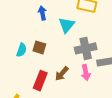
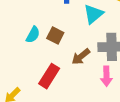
brown arrow: (62, 74) -> (81, 57), moved

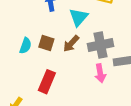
brown arrow: (81, 57) -> (71, 44), moved

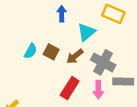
gray cross: (101, 45) -> (103, 62), turned 30
red rectangle: (47, 82) -> (70, 88), moved

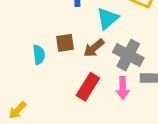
cyan semicircle: (31, 51) -> (39, 55), moved, turned -35
brown square: (51, 52) -> (65, 43), turned -35

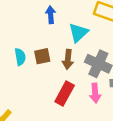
brown arrow: (94, 48) -> (68, 59), turned -42
cyan semicircle: (39, 55) -> (20, 57), moved

